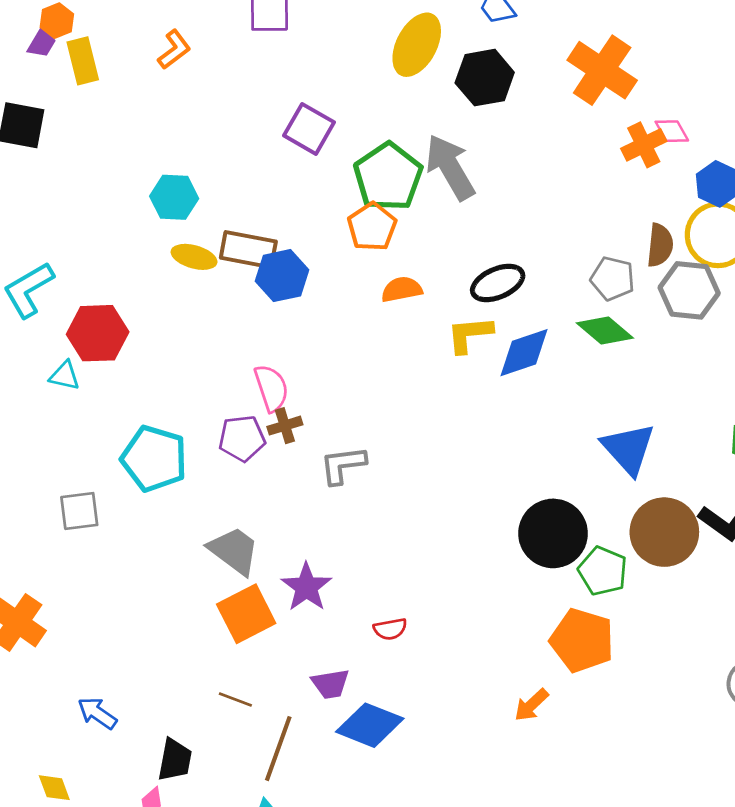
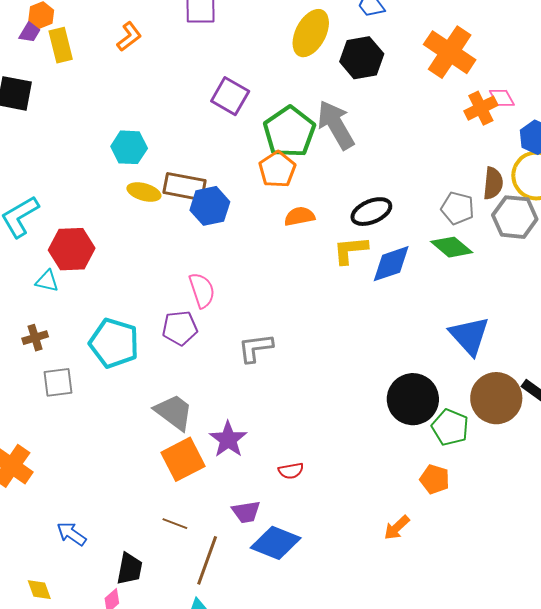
brown cross: (285, 426) -> (35, 338), moved
orange pentagon: (582, 640) -> (435, 479), size x0.6

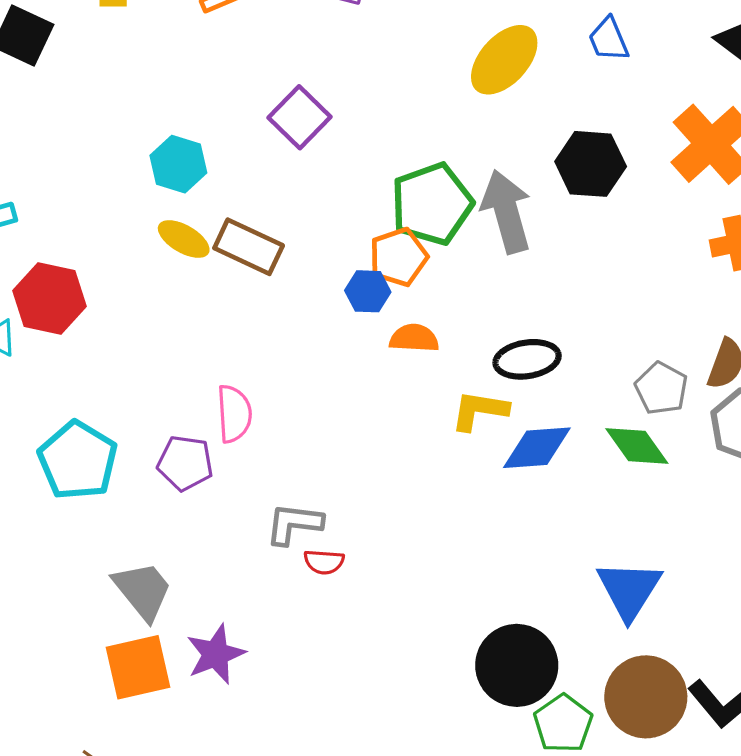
black hexagon: (362, 58) -> (591, 164), moved
purple square: (230, 96) -> (299, 117), moved
blue hexagon: (210, 206) -> (368, 291), moved, size x0.7
red semicircle: (291, 471) -> (324, 562), moved

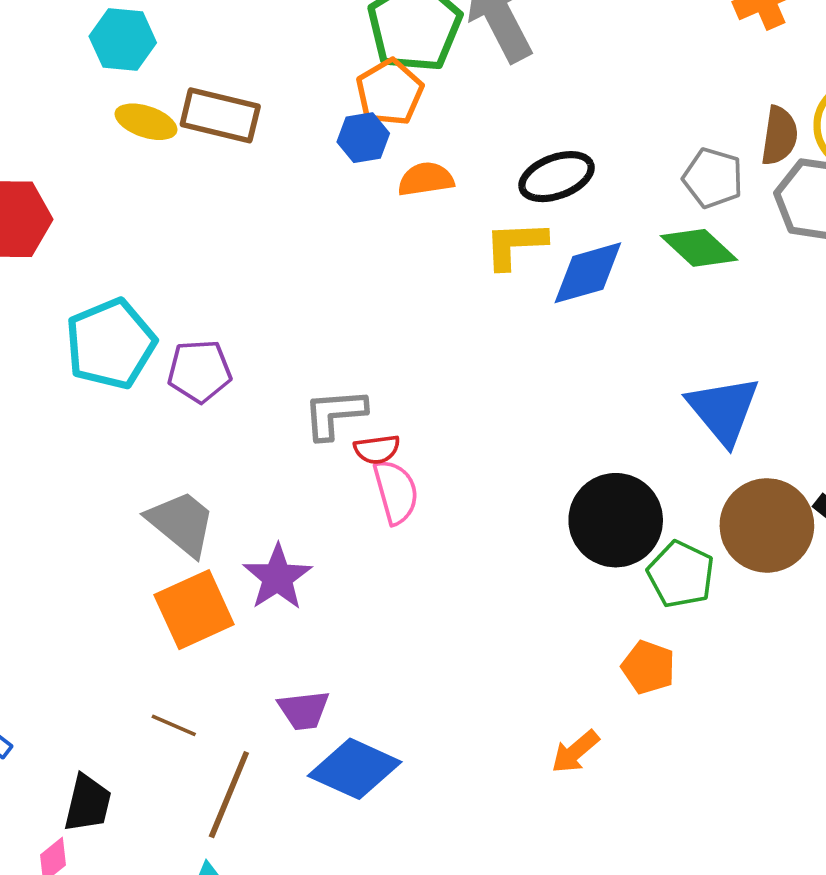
pink semicircle: (234, 414) -> (396, 492), moved
cyan pentagon: (78, 460) -> (110, 344), moved, turned 30

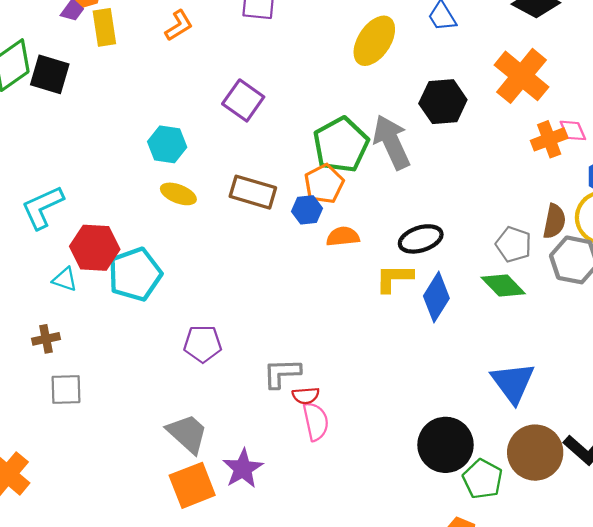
brown rectangle: (220, 115) -> (253, 192), moved
blue diamond: (588, 273) -> (436, 297), turned -45
cyan pentagon: (110, 344) -> (135, 274), moved

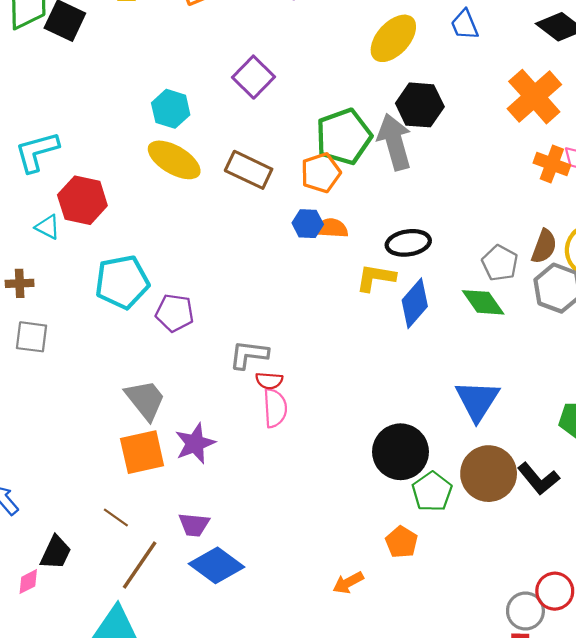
black hexagon: (443, 102) -> (420, 105), moved
orange cross: (549, 139) -> (552, 164), turned 32
yellow ellipse: (178, 194) -> (174, 160), size x1.5
blue hexagon: (307, 210) -> (308, 224), moved
cyan pentagon: (135, 274) -> (122, 282), moved

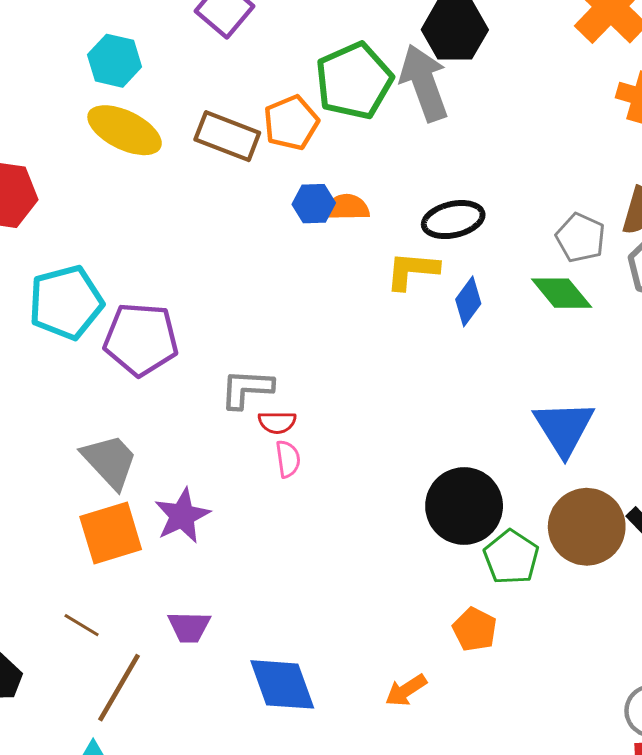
orange pentagon: (321, 173) -> (291, 123), moved
blue diamond: (415, 303) -> (468, 301), size x0.7
purple pentagon: (175, 313) -> (141, 339), size x1.4
pink semicircle: (275, 408) -> (288, 459), size x0.7
blue diamond: (217, 565) -> (282, 684), moved, turned 38

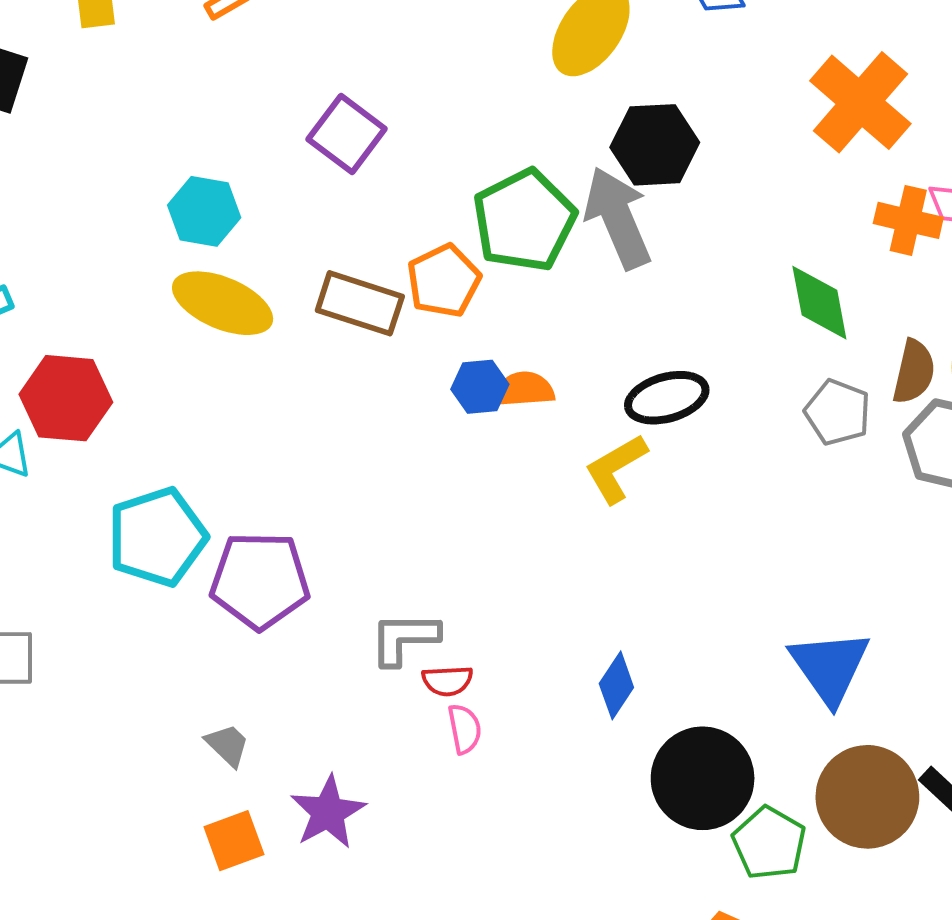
yellow L-shape: (412, 270) -> (616, 469), turned -32
green diamond: (562, 293) -> (819, 303), moved, turned 32
blue diamond: (468, 301) -> (616, 685), moved
gray trapezoid: (110, 461) -> (228, 745), size x0.6
orange square: (111, 533) -> (234, 841), size x0.7

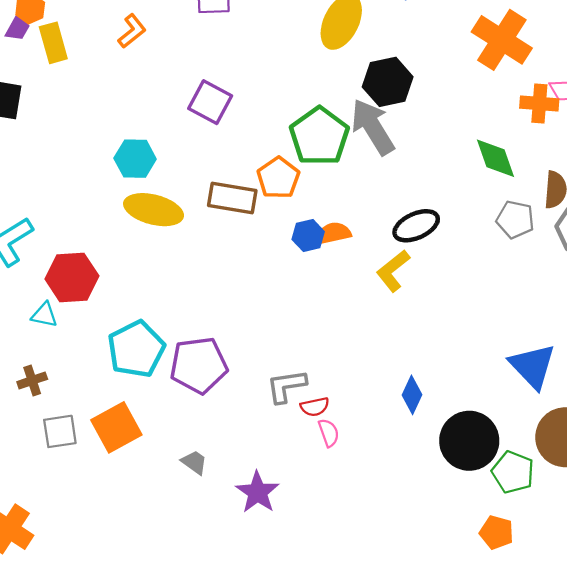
orange square: (234, 841) -> (116, 427), moved, size x1.4

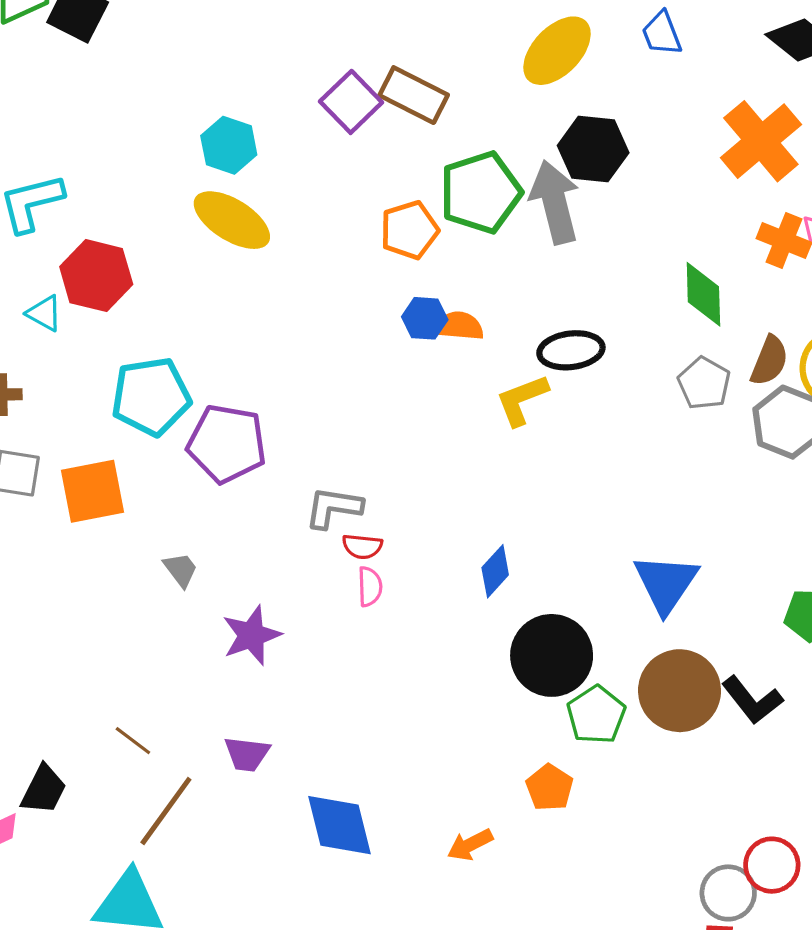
brown rectangle: (232, 198) -> (414, 95), moved

